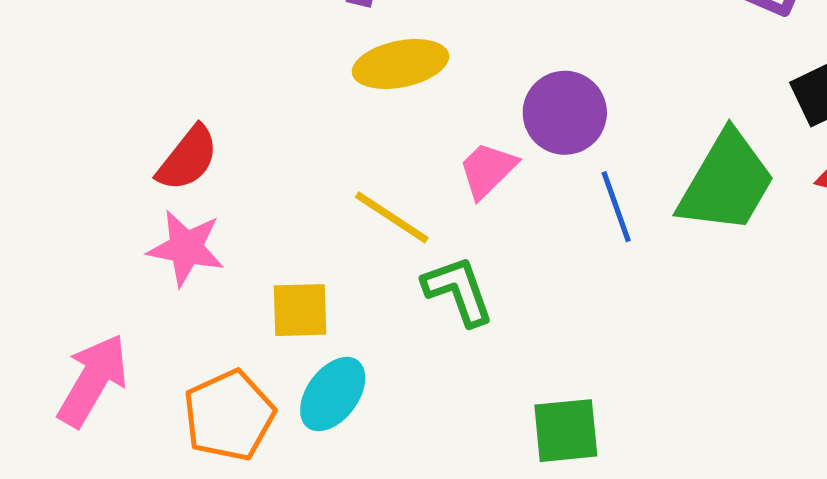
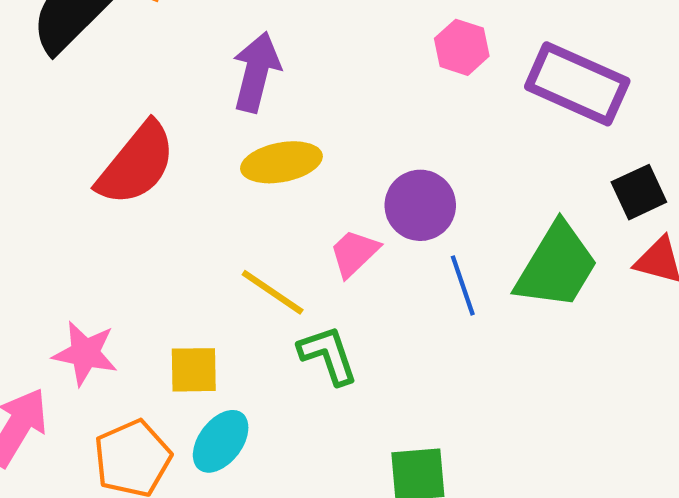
red semicircle: (188, 158) -> (136, 164), moved, size x1.5
pink star: (186, 248) -> (85, 353), moved

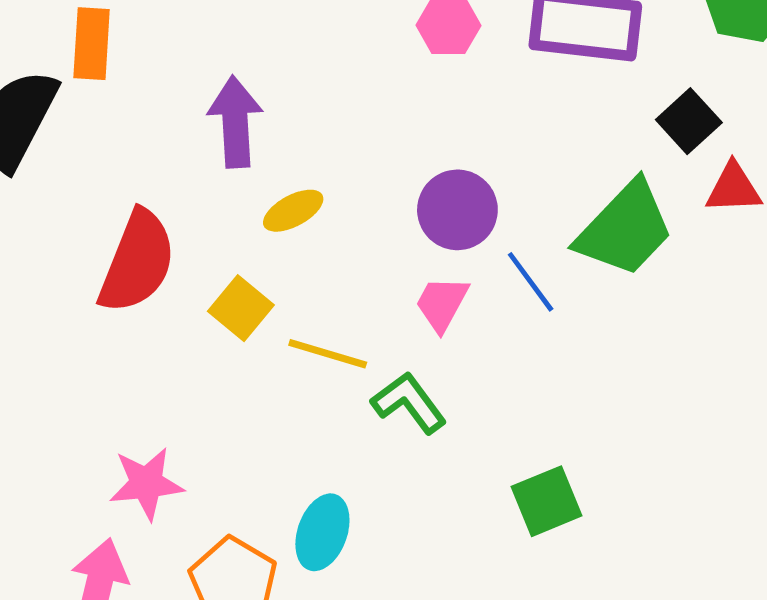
yellow ellipse: (281, 162) -> (293, 211), size x0.7
pink trapezoid: (354, 253) -> (442, 304), moved
green trapezoid: (557, 266) -> (625, 229), turned 30
yellow square: (194, 370) -> (241, 308), moved, turned -32

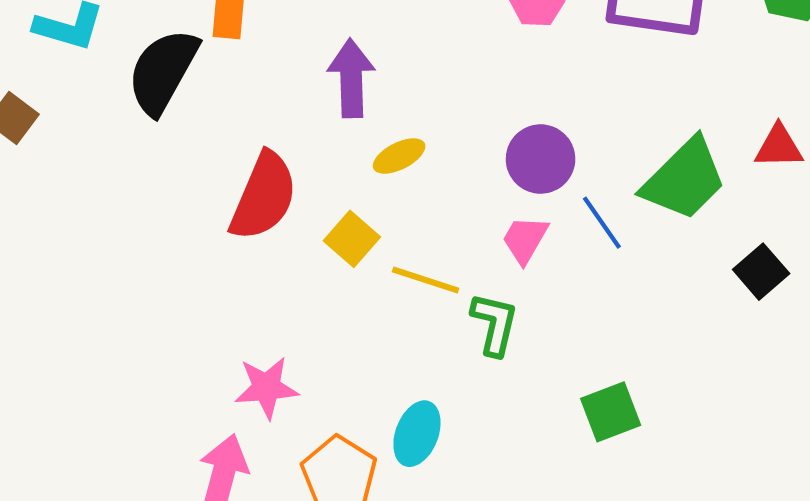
black square: (689, 121) -> (761, 272), moved
green L-shape: (409, 403) -> (494, 324), turned 48

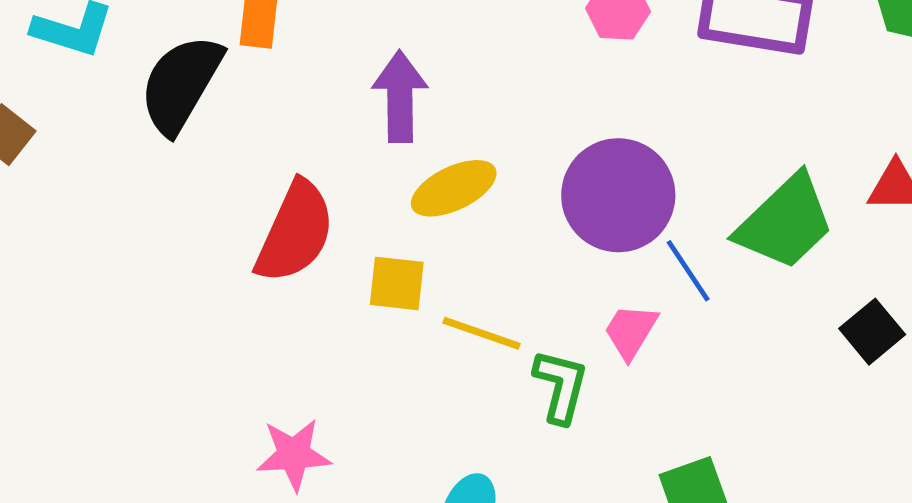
yellow ellipse: (399, 156) -> (454, 188), size x1.4
purple circle: (541, 159) -> (618, 195), size x1.4
yellow square: (352, 239) -> (397, 283), turned -36
pink trapezoid: (525, 239) -> (631, 331), moved

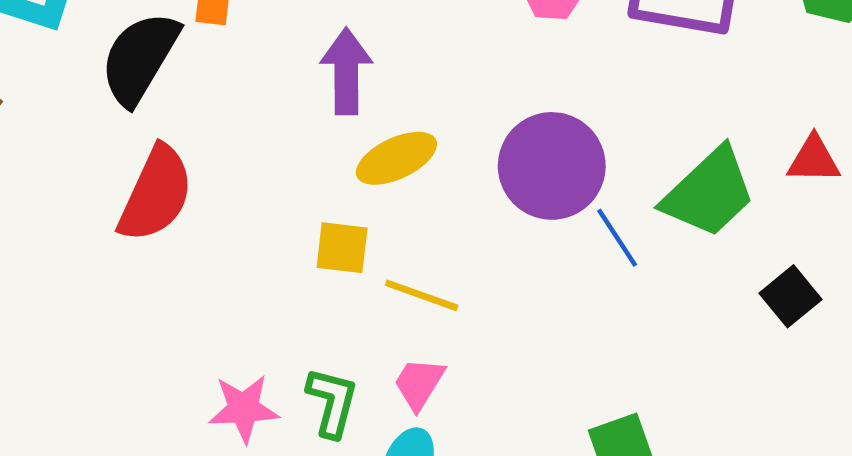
red semicircle: (295, 232) -> (156, 194), moved
pink trapezoid: (631, 331) -> (419, 384), moved
green L-shape: (561, 386) -> (332, 402), moved

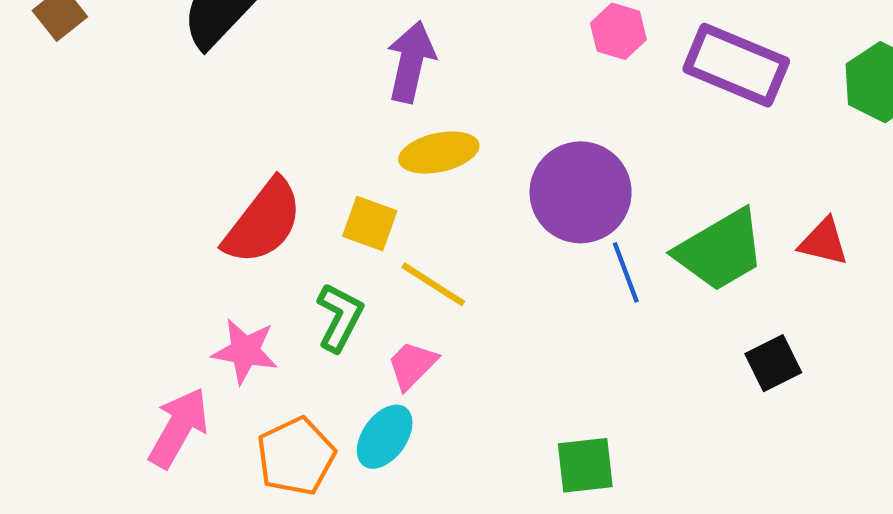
red semicircle: (156, 194) -> (263, 222), moved
green L-shape: (332, 402) -> (340, 317), moved

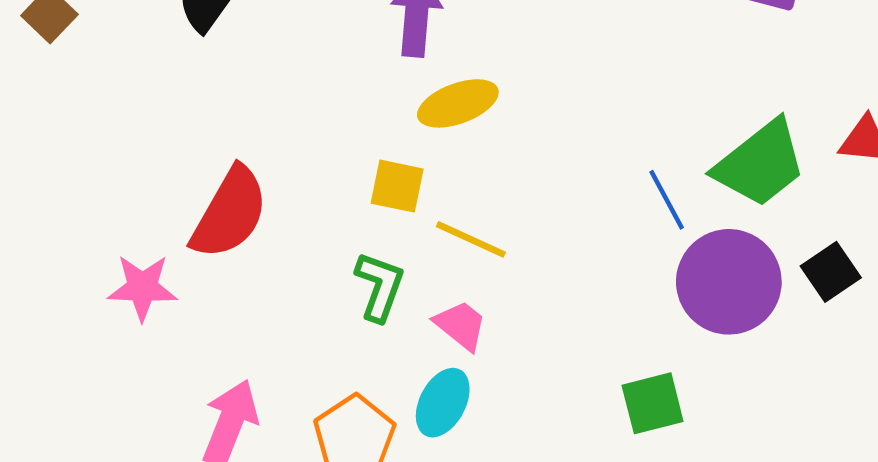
purple circle: (581, 192) -> (729, 282), moved
red semicircle: (263, 222) -> (230, 213), moved
pink star: (245, 351) -> (142, 287), moved
pink trapezoid: (412, 365) -> (461, 325), turned 92

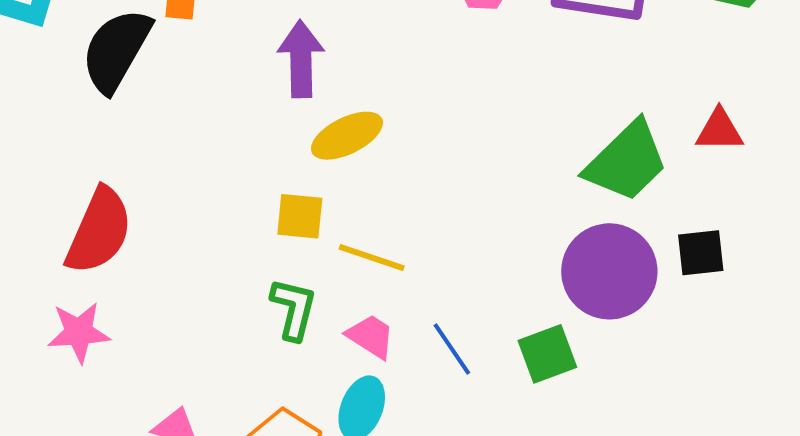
blue line: (667, 200) -> (452, 349), moved
red semicircle: (230, 213) -> (99, 231), moved
black square: (831, 272) -> (701, 253), turned 34
green square: (653, 403) -> (547, 354), moved

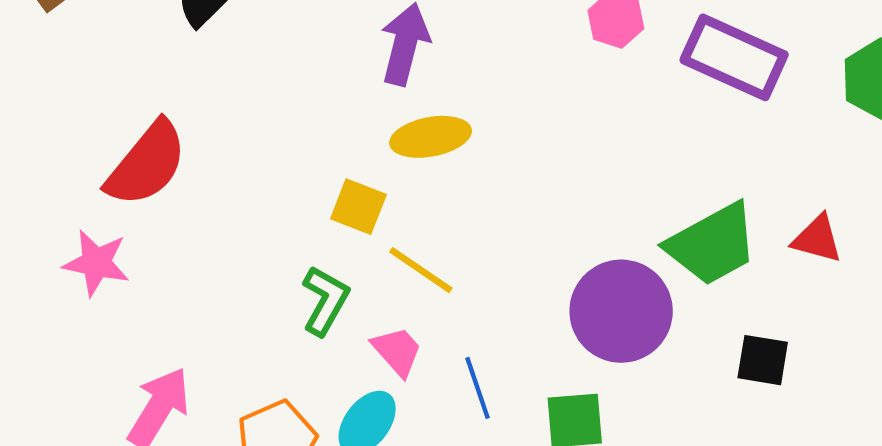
purple circle: (609, 271) -> (621, 311), moved

